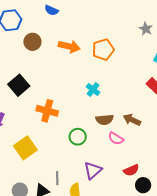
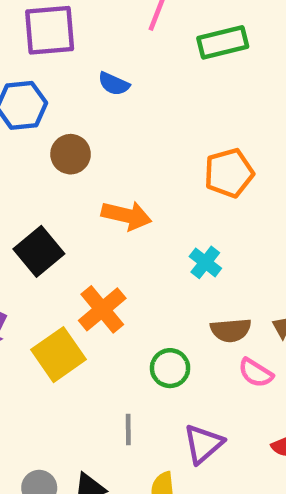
orange arrow: (69, 46) -> (127, 216), moved
orange cross: (47, 111) -> (102, 309), turned 35
yellow square: (25, 148) -> (59, 355), moved
gray line: (57, 178) -> (128, 430), moved

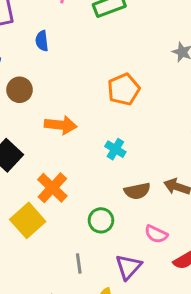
blue semicircle: (114, 84) -> (42, 41), turned 66
pink semicircle: (256, 373) -> (156, 234), moved

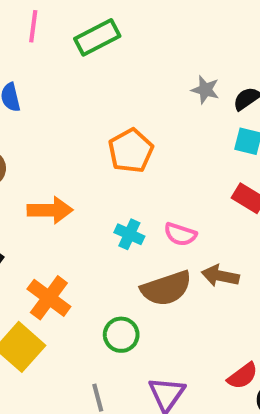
brown semicircle: (137, 191) -> (166, 288), size x1.4
pink semicircle: (156, 234) -> (180, 234), moved

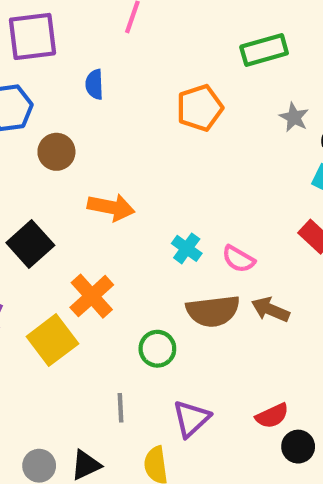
green rectangle: (97, 37) -> (264, 50), moved
orange pentagon: (131, 151) -> (200, 108), moved

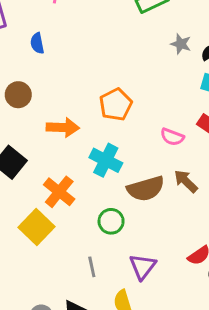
orange pentagon: (200, 108) -> (116, 105), moved
cyan cross: (187, 248) -> (106, 160), moved, size x1.5
pink semicircle: (238, 259) -> (172, 137), moved
brown arrow: (270, 310) -> (186, 181), turned 30

